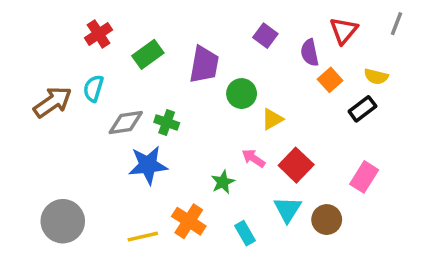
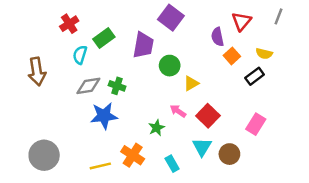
purple square: (265, 36) -> (171, 18), moved, size x1.5
cyan semicircle: (93, 88) -> (80, 55), moved
brown arrow: (53, 102) -> (37, 72), turned 116

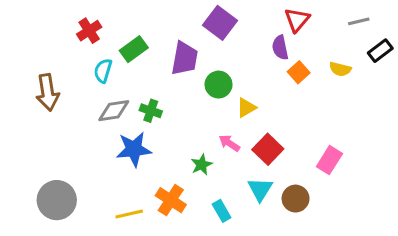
gray line: (278, 16) -> (359, 21), turned 56
red triangle: (241, 21) -> (297, 20), moved
black rectangle: (255, 76) -> (380, 51), moved

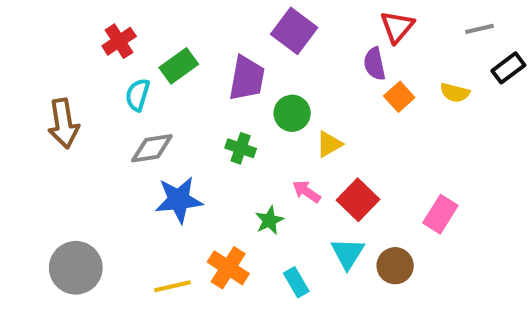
green cross: (151, 111) -> (241, 148), moved

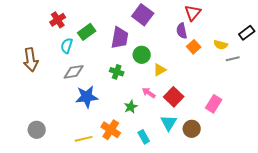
gray line: (480, 29) -> (233, 59), moved
gray circle: (76, 268) -> (37, 130), size x0.7

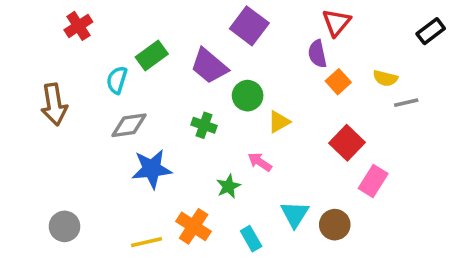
red cross: (58, 20) -> (78, 26), moved
black rectangle: (247, 33) -> (431, 31), moved
purple trapezoid: (120, 38) -> (209, 66), turned 120
red square: (174, 97) -> (347, 143), moved

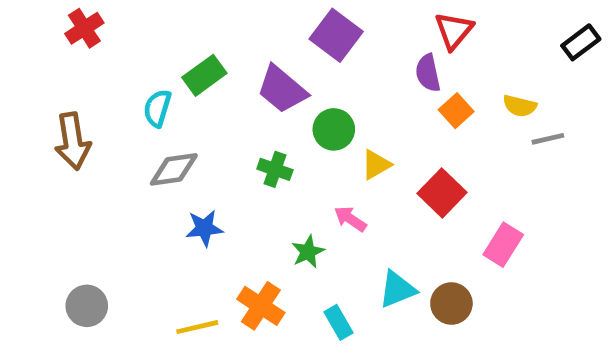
red cross: (78, 26) -> (84, 28), moved
red square: (347, 143) -> (442, 193), moved
blue star: (152, 169) -> (204, 228), size x0.7
cyan triangle: (295, 214) -> (397, 289), turned 36

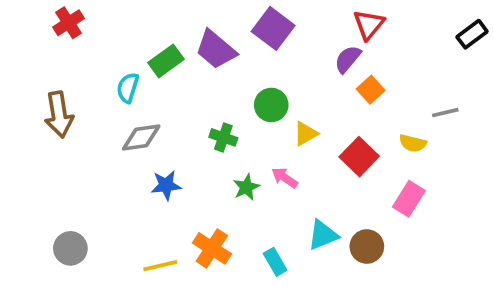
purple semicircle: (428, 73) -> (348, 59), turned 52
purple trapezoid: (282, 89) -> (216, 49), moved
yellow semicircle: (520, 106) -> (413, 143), moved
green star: (308, 252) -> (246, 187), moved

